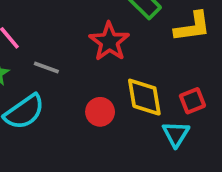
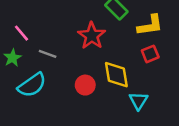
red square: (192, 101) -> (150, 54), moved

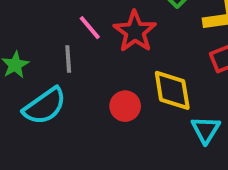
pink line: (22, 33) -> (90, 28), moved
gray line: (48, 54) -> (68, 59), turned 66

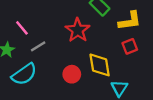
pink line: (90, 28) -> (22, 28), moved
gray line: (68, 59) -> (38, 46), turned 63

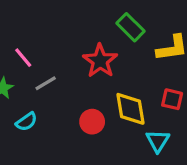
red square: (130, 46) -> (172, 99), moved, turned 35
cyan semicircle: (24, 74) -> (26, 122), size x0.6

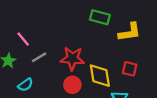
green rectangle: (131, 27) -> (100, 17), turned -30
red star: (100, 61) -> (72, 58), moved, turned -30

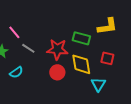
green rectangle: (100, 17) -> (81, 38), moved
gray line: (39, 57) -> (28, 48), turned 64

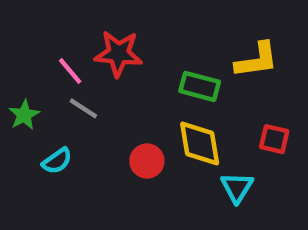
pink line: (14, 32) -> (70, 71), moved
red star: (57, 49) -> (118, 54), moved
red square: (107, 58) -> (274, 139), moved

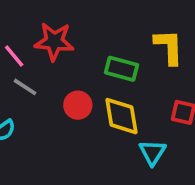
yellow L-shape: (257, 60) -> (169, 47), turned -84
red circle: (147, 161) -> (78, 105), moved

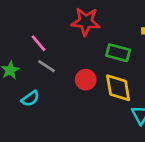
red star: (54, 41) -> (86, 22), moved

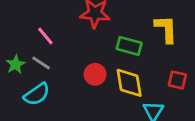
gray line: (47, 66) -> (41, 63), moved
cyan semicircle: (30, 99) -> (37, 94), size x1.4

